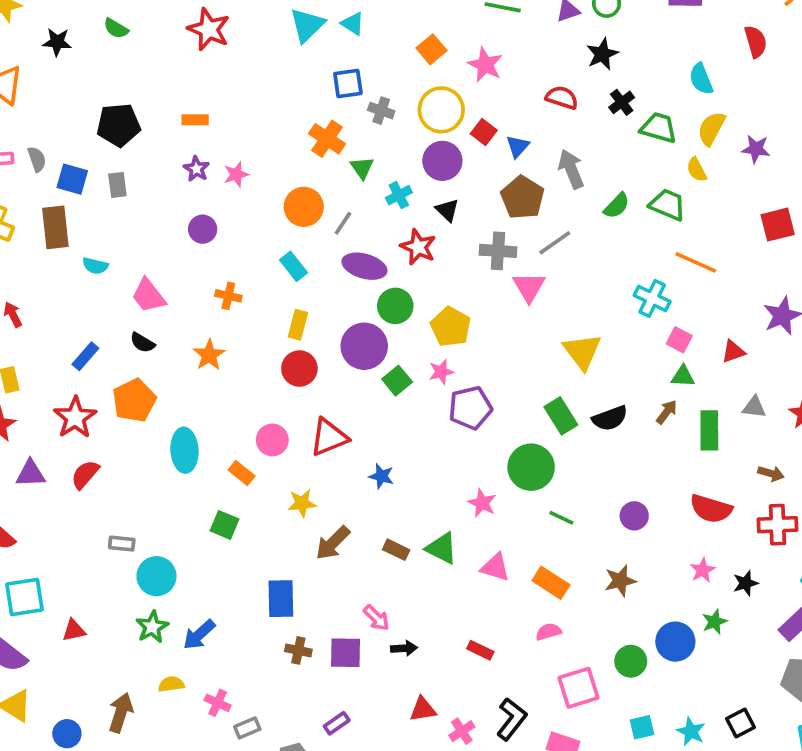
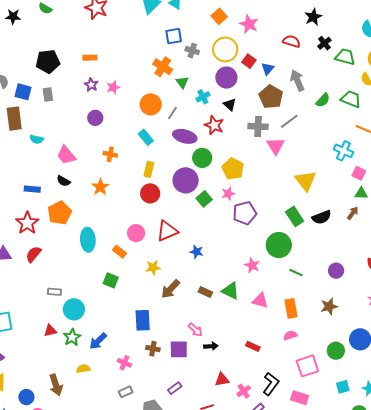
blue rectangle: (85, 356) -> (32, 189), turned 56
orange rectangle: (551, 583) -> (291, 308), turned 48
red triangle: (74, 630) -> (50, 331), moved
pink cross: (218, 703) -> (124, 363), moved
brown arrow: (121, 713) -> (56, 385), turned 145

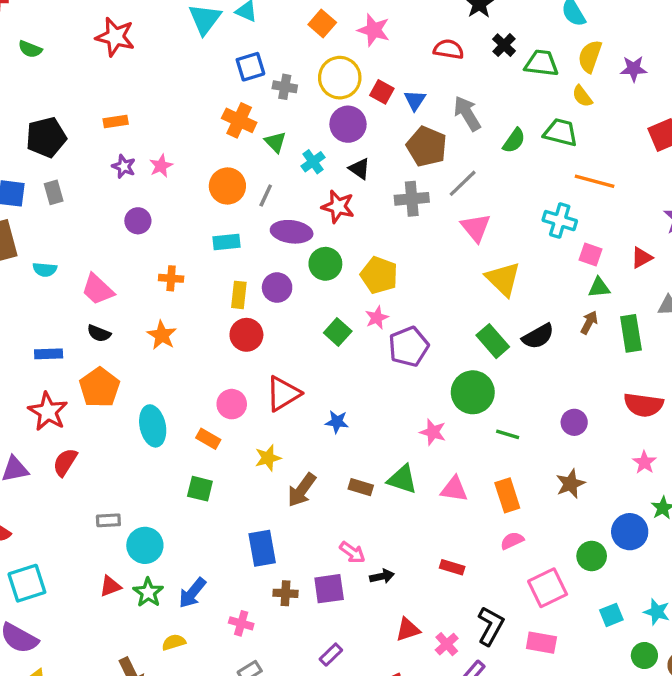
cyan rectangle: (146, 137) -> (227, 242), turned -49
pink triangle: (276, 146) -> (476, 228), moved
purple circle: (186, 180) -> (277, 288), moved, size x0.7

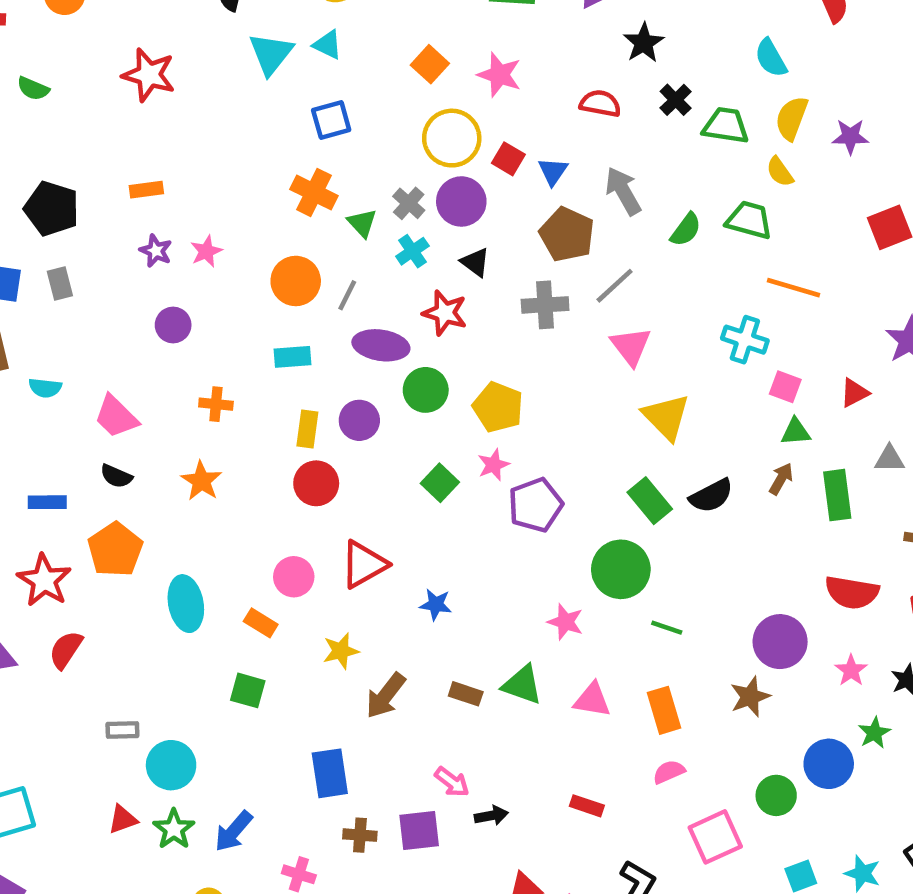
gray cross: (285, 87) -> (409, 203), moved, turned 30
black pentagon: (46, 137) -> (52, 209), turned 30
purple circle: (574, 422) -> (780, 642), moved, size x1.5

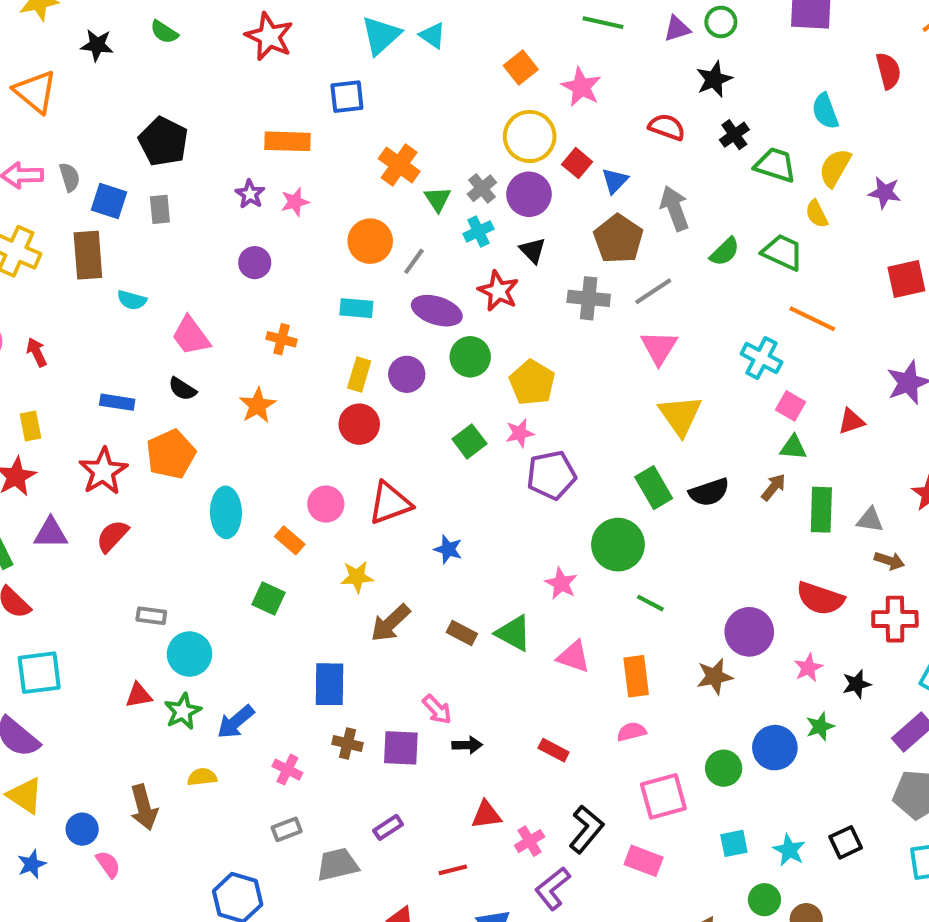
blue square: (331, 120) -> (347, 97), moved
orange rectangle: (146, 190) -> (287, 141), moved, size x1.5
gray triangle: (889, 459) -> (870, 520), moved

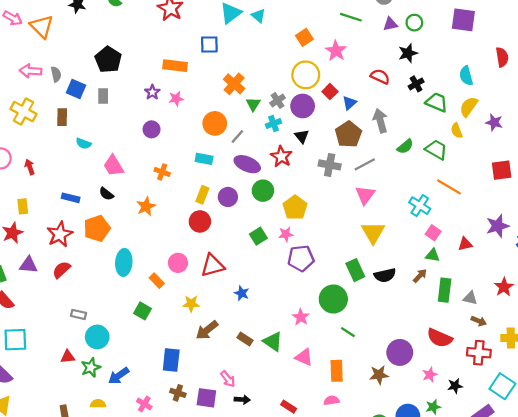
brown rectangle: (88, 255) -> (62, 117), size x0.7

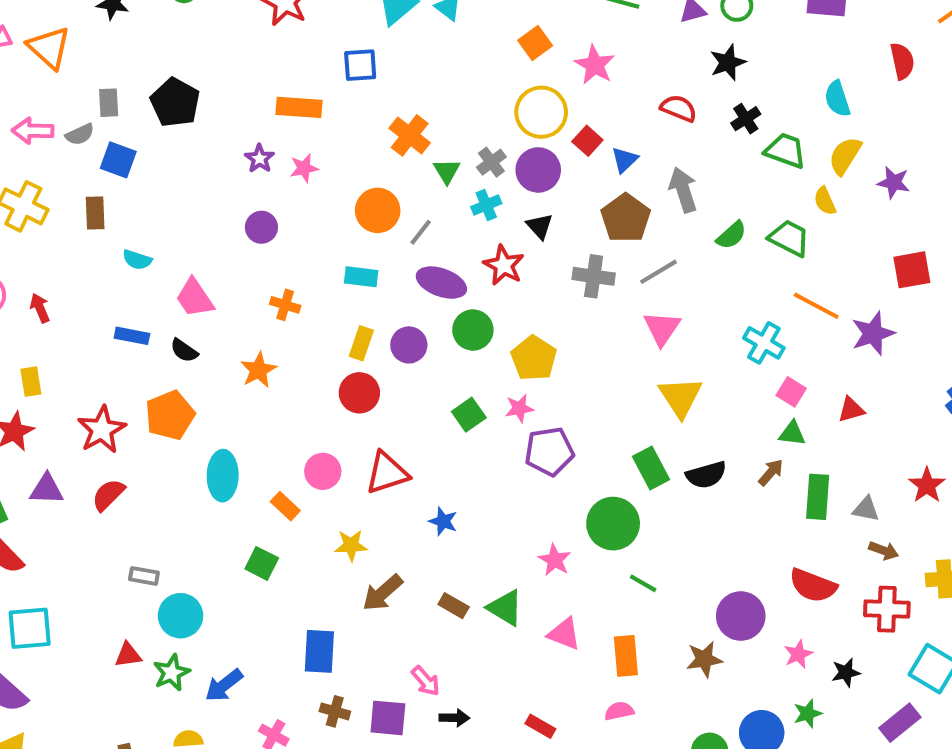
gray semicircle: (56, 74) -> (80, 134), turned 80
gray rectangle: (103, 96) -> (109, 103), moved
blue rectangle: (71, 198) -> (132, 336), moved
purple star: (498, 226) -> (873, 333), moved

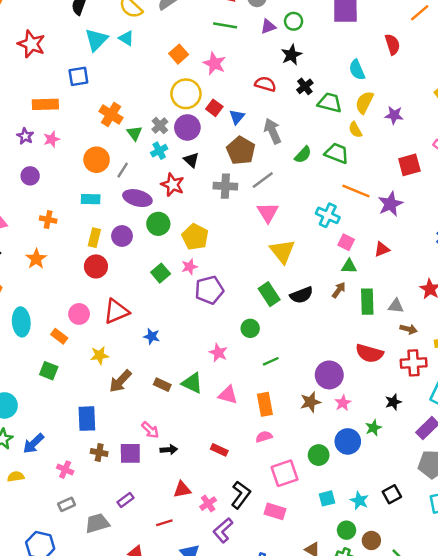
green circle: (613, 524) -> (250, 328), size x0.6
green line: (643, 583) -> (271, 361), turned -49
pink star: (798, 654) -> (343, 403), moved

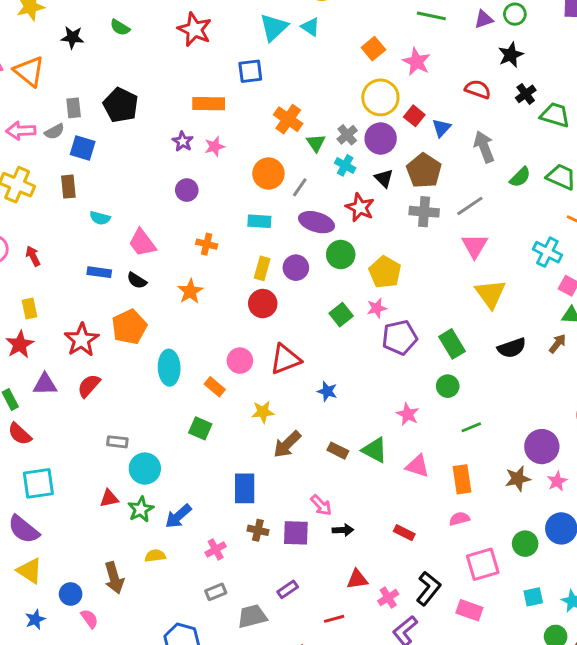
cyan cross: (159, 151) -> (345, 165), turned -35
brown pentagon: (241, 151) -> (424, 171), moved
green rectangle: (269, 294) -> (452, 344), moved
pink cross: (65, 470) -> (216, 549), turned 35

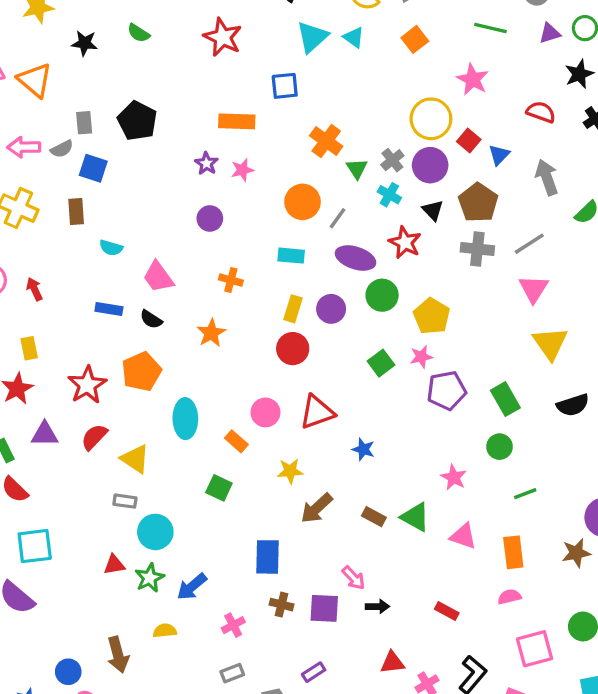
orange square: (373, 49) -> (415, 39), moved
yellow triangle: (30, 571) -> (135, 459), moved

